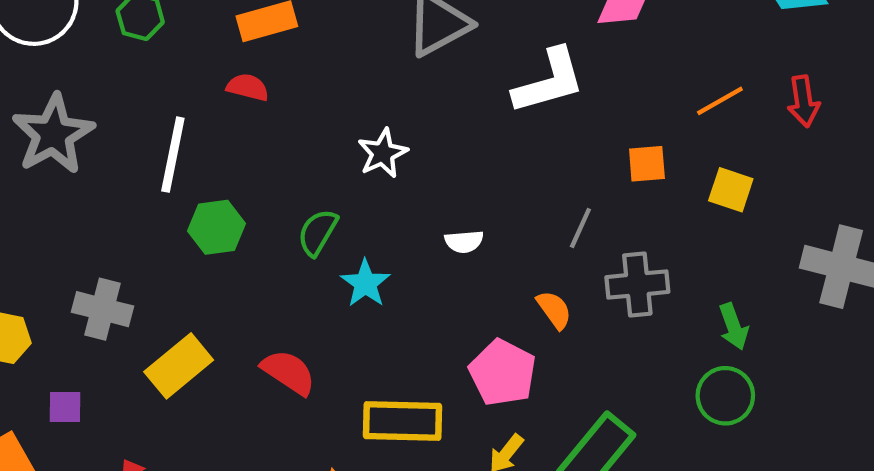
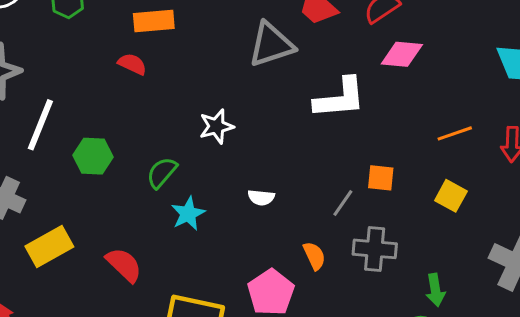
white line: (173, 155) -> (40, 125), moved
orange square: (647, 164) -> (381, 178), moved

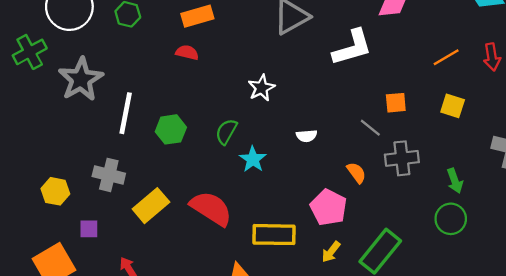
gray line: (343, 203) -> (370, 128), turned -75
red semicircle: (124, 265) -> (211, 208), size x1.4

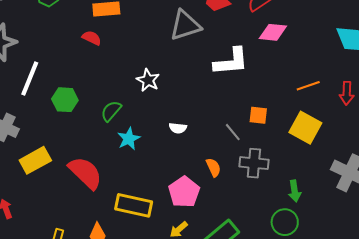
white star: (261, 88) -> (148, 80), turned -30
yellow square: (453, 106) -> (305, 128), size x1.5

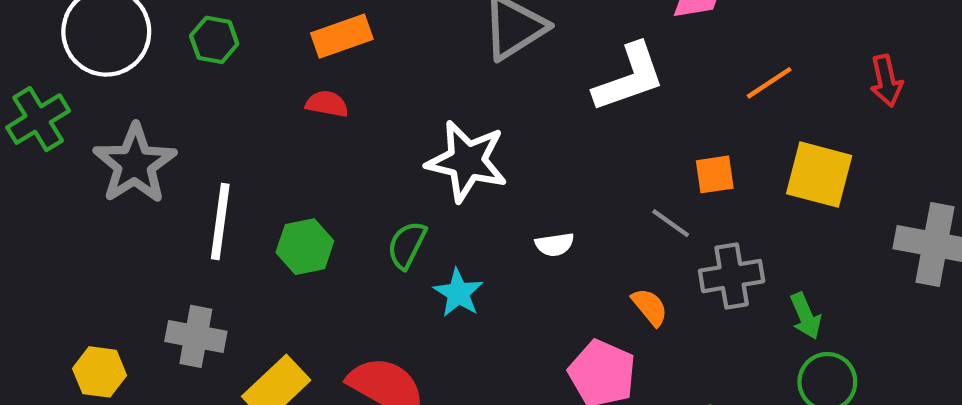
white star: (148, 80) -> (467, 161), size x1.6
orange line: (308, 86) -> (769, 83), moved
green arrow: (295, 191) -> (806, 316), moved

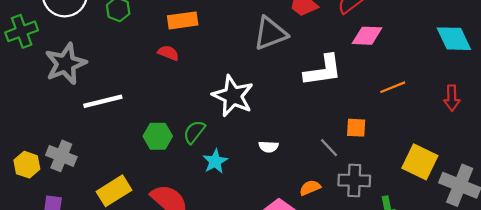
yellow square: (819, 175) -> (420, 162), moved
white line: (220, 222) -> (103, 101), turned 57
green hexagon: (305, 247) -> (158, 136), moved
orange semicircle: (650, 307) -> (310, 188), turned -85
gray cross: (196, 336) -> (61, 156), moved

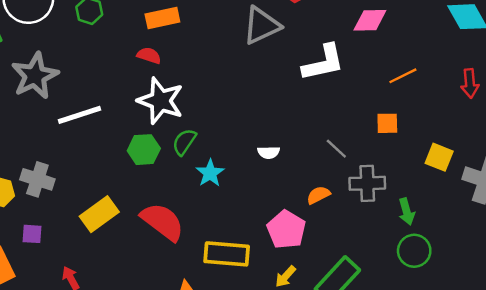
white star: (233, 96) -> (161, 101), moved
orange square: (356, 128) -> (387, 123), moved
yellow square: (420, 162) -> (439, 157), size x0.7

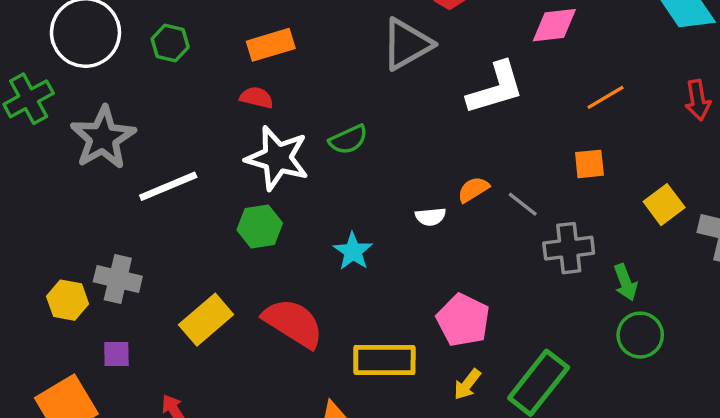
green semicircle: (184, 142) -> (348, 140), moved, turned -144
yellow square: (439, 157) -> (664, 205), turned 36
orange semicircle: (318, 195) -> (473, 190), moved

